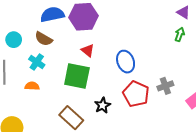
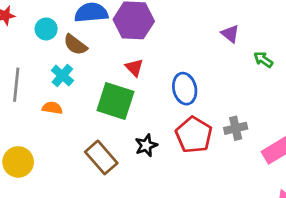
purple triangle: (183, 12) -> (230, 34), moved
green arrow: (180, 34) -> (263, 60), turned -80
cyan circle: (14, 40) -> (46, 29), moved

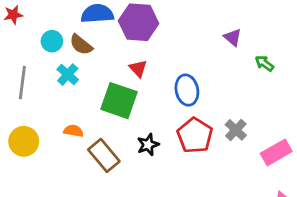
cyan circle: (46, 29) -> (52, 41), moved
orange semicircle: (52, 108) -> (73, 131), moved
gray cross: (236, 128) -> (236, 130), turned -35
yellow circle: (18, 162) -> (24, 141), moved

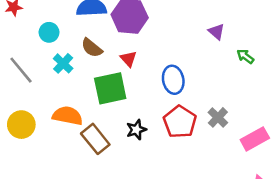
brown semicircle: (81, 45) -> (92, 48), moved
gray line: (22, 82) -> (21, 70), turned -48
green square: (119, 101) -> (110, 88), turned -32
orange semicircle: (73, 131) -> (68, 116), size x1.6

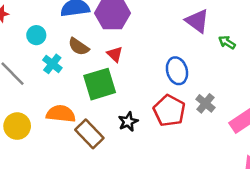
purple triangle: (216, 32) -> (197, 21), size x1.5
blue ellipse: (173, 80) -> (177, 71), moved

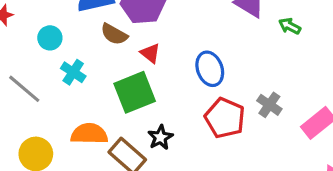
brown semicircle: (79, 47) -> (114, 34), moved
blue ellipse: (177, 71) -> (210, 69), moved
black star: (128, 122) -> (160, 137), moved

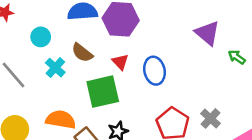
brown semicircle: (114, 34) -> (82, 53), moved
blue ellipse: (210, 69) -> (154, 71), moved

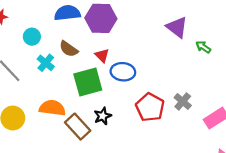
blue ellipse: (154, 71) -> (123, 72), moved, turned -70

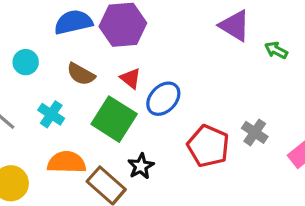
cyan cross: (46, 63) -> (51, 114), moved
blue ellipse: (123, 72) -> (163, 99), turned -45
green square: (88, 82) -> (114, 119), turned -36

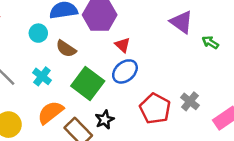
cyan circle: (26, 62) -> (38, 33), moved
red triangle: (130, 78) -> (123, 45), moved
orange semicircle: (67, 162) -> (50, 112), turned -44

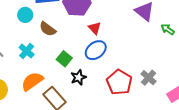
green square: (88, 84) -> (64, 59), size x0.6
black star: (105, 120) -> (78, 77), moved

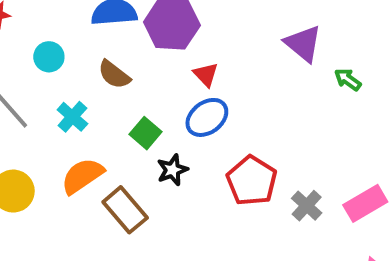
cyan circle: (25, 15) -> (49, 57), moved
gray cross: (149, 78) -> (307, 206), moved

